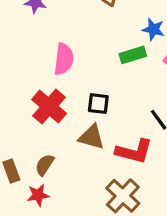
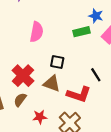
red cross: (49, 107) -> (23, 76), moved
red star: (38, 195) -> (40, 117), moved

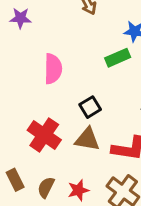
black square: (57, 62) -> (90, 107), turned -32
brown semicircle: (20, 100) -> (46, 187), moved

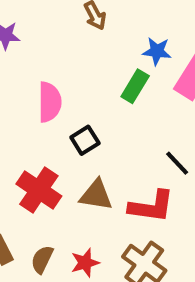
green rectangle: (118, 58) -> (135, 86), turned -35
black square: (90, 107) -> (85, 140), moved

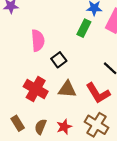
red L-shape: (151, 206) -> (98, 93), turned 55

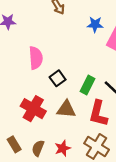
green rectangle: (84, 28) -> (88, 85), moved
red L-shape: (98, 93) -> (98, 113), turned 45

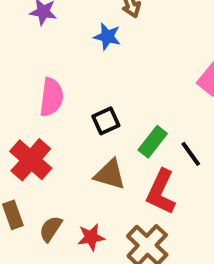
blue star: (95, 24) -> (107, 36), moved
pink semicircle: (36, 58) -> (51, 97), moved
red cross: (33, 109) -> (31, 160), moved

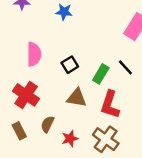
black line: (191, 154) -> (125, 67), moved
brown semicircle: (51, 229) -> (47, 124), moved

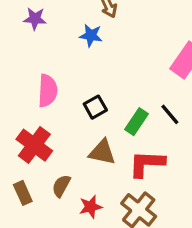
red L-shape: (110, 105) -> (147, 164), turned 72

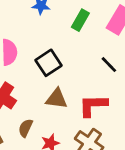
black square: (95, 107) -> (48, 63), size x1.4
green rectangle: (136, 122) -> (80, 20), moved

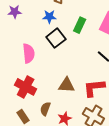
black square: (48, 63) -> (56, 38), moved

